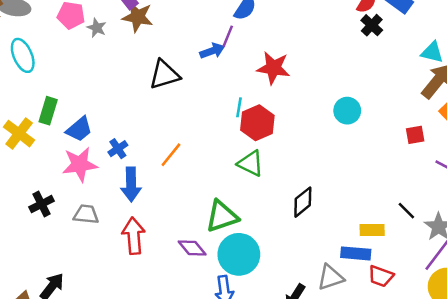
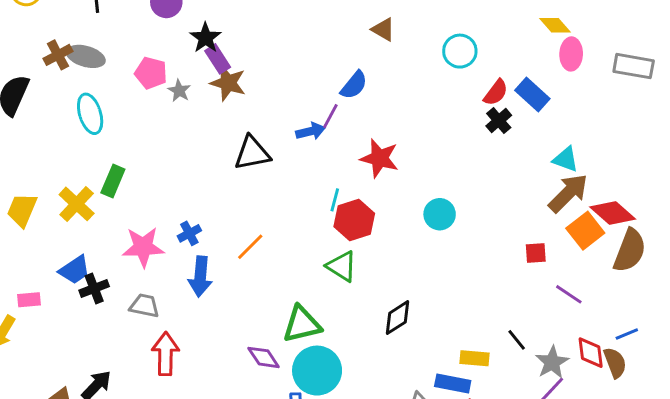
cyan circle: (347, 111) -> (440, 214), moved
blue trapezoid: (79, 129) -> (75, 270), moved
red arrow: (134, 236) -> (165, 354), moved

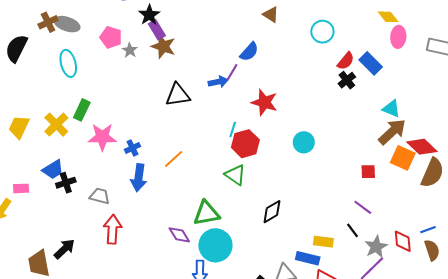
orange square: (585, 231) -> (403, 158), turned -30
pink star: (143, 247) -> (102, 137), moved
purple line: (569, 294) -> (363, 207), moved
brown semicircle: (615, 363) -> (432, 250), moved

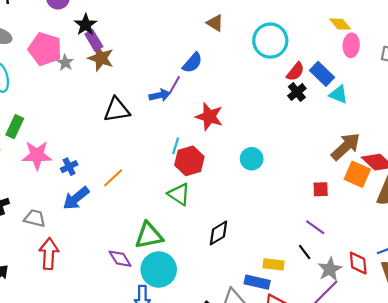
cyan circle: (322, 32) -> (270, 41), size x1.4
pink pentagon: (111, 37) -> (45, 49), size x1.4
cyan triangle: (391, 109) -> (338, 95), moved
blue arrow: (139, 178) -> (76, 198), turned 44

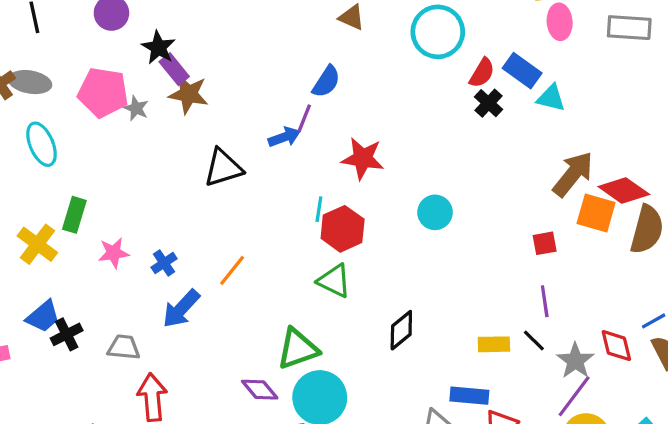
pink star: (37, 155) -> (114, 253), size x0.7
purple line: (315, 227) -> (545, 301), turned 54
yellow rectangle: (274, 264) -> (494, 344), moved

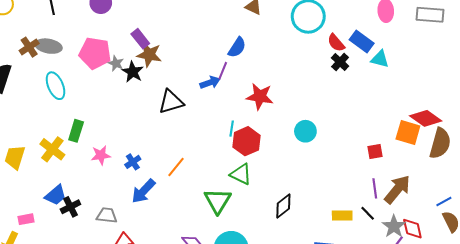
black star: (158, 47) -> (133, 72), moved
red semicircle: (482, 73) -> (336, 43), turned 108
brown arrow: (573, 174) -> (397, 189), moved
red diamond: (616, 346) -> (412, 229), moved
green triangle: (298, 349) -> (218, 201), moved, turned -40

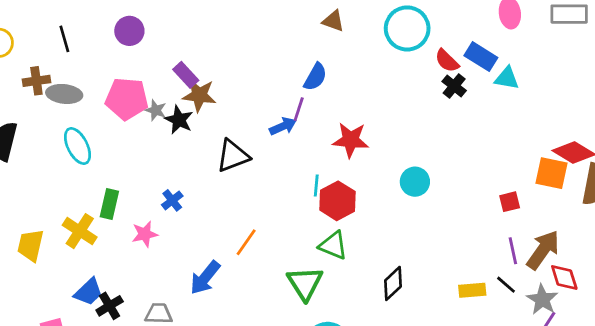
brown cross: (29, 47) -> (36, 81), moved, turned 30
blue cross: (133, 162) -> (172, 200), moved
red diamond: (412, 229) -> (564, 278), moved

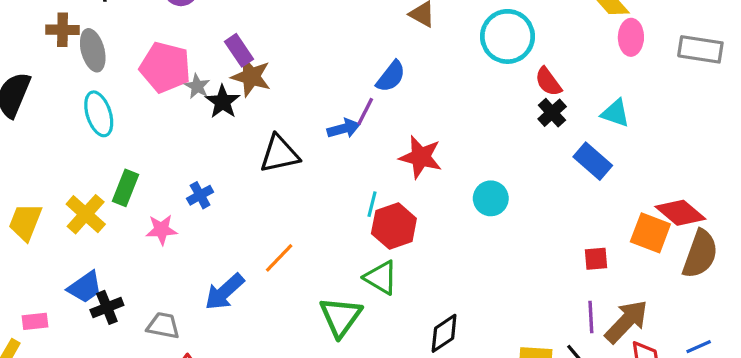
blue rectangle: (481, 57) -> (593, 161), moved
gray ellipse: (64, 94) -> (93, 50), turned 60
cyan circle: (415, 182) -> (491, 198), moved

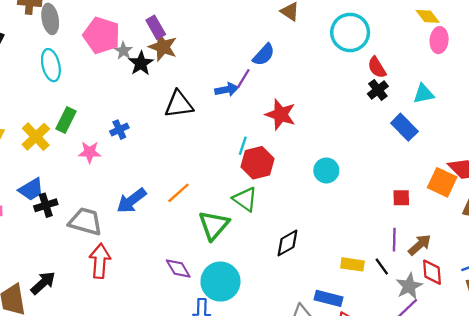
cyan triangle: (615, 113) -> (424, 94), turned -35
cyan circle: (491, 198) -> (326, 170), moved
orange line: (279, 258) -> (178, 193), moved
brown arrow: (626, 321) -> (420, 245), size x0.7
gray trapezoid: (163, 326) -> (85, 221), size x1.4

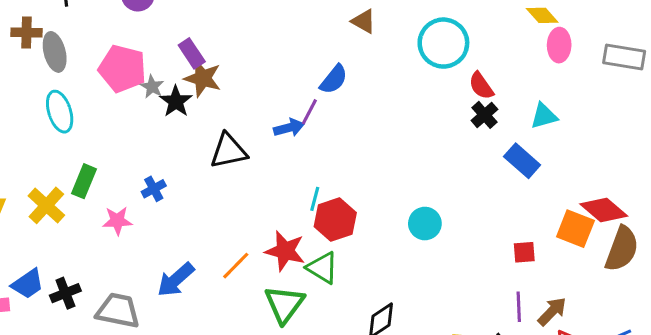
red star: (281, 115) -> (285, 251), moved
blue trapezoid: (31, 189) -> (28, 284), moved

